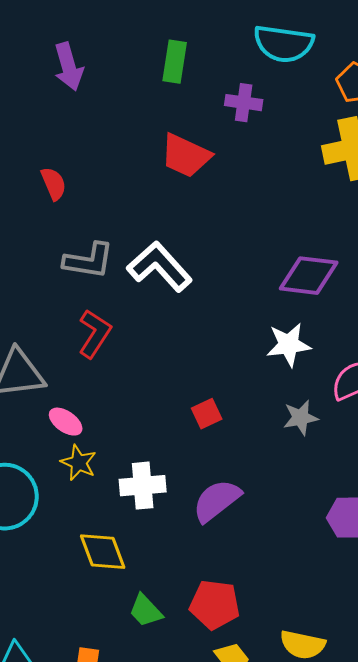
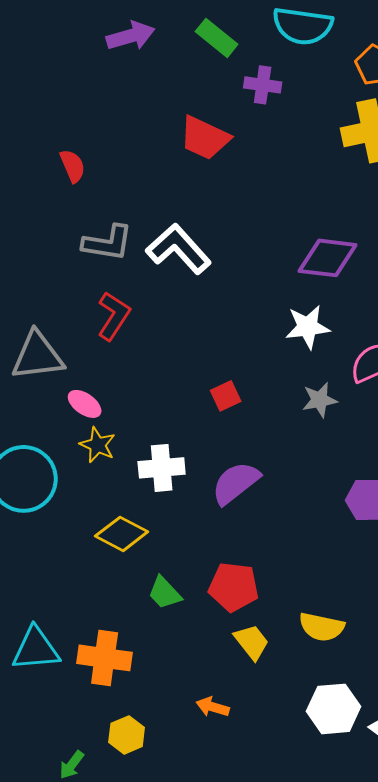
green rectangle: (175, 62) -> (217, 38), moved, turned -60
purple arrow: (69, 67) -> (131, 36), moved, turned -90
yellow diamond: (103, 552) -> (122, 534), turned -42

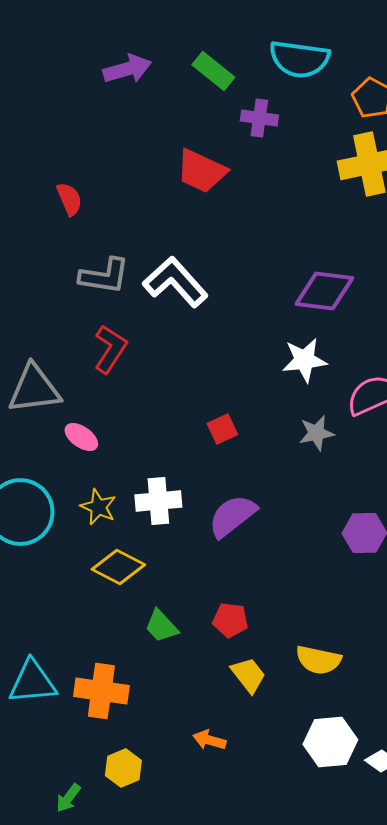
yellow star: (98, 445) -> (98, 507), moved
red pentagon: (234, 587) -> (230, 620), size x0.7

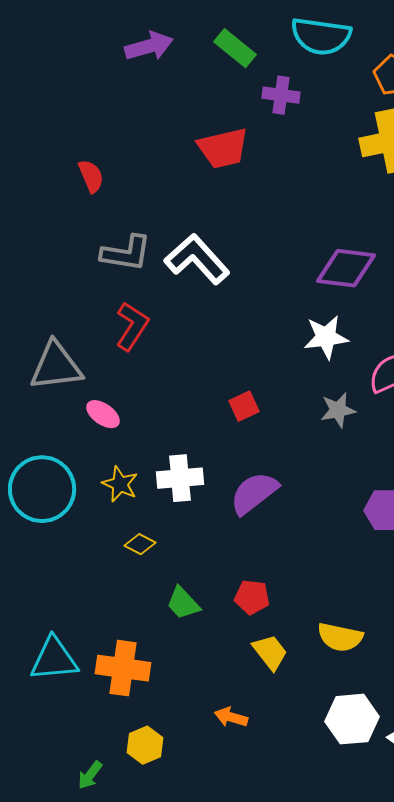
red trapezoid: (201, 171) -> (223, 148), turned -38
yellow diamond: (118, 567) -> (140, 544), size x0.6

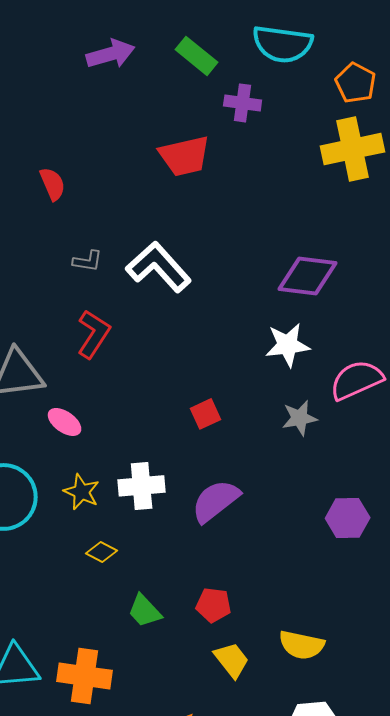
gray L-shape: (126, 253) -> (88, 261), size x0.6

